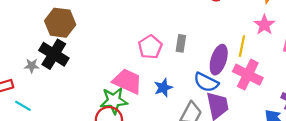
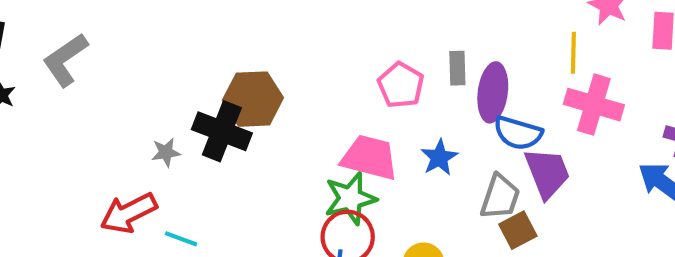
brown hexagon: (60, 23) -> (253, 99), moved
purple ellipse: (219, 60) -> (493, 92), moved
gray star: (32, 66) -> (166, 152), moved

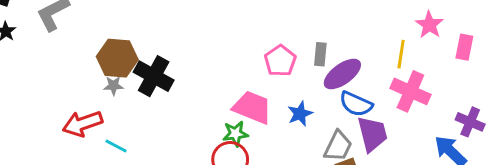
purple ellipse: (493, 92) -> (342, 74), turned 39
brown hexagon: (253, 99) -> (117, 58), moved
green star: (350, 198) -> (235, 134), size x0.7

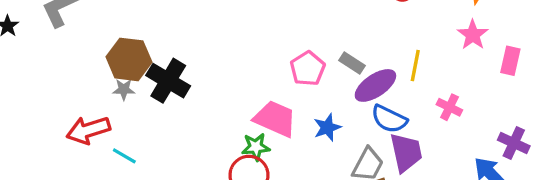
gray rectangle: (320, 54) -> (352, 63), turned -65
yellow line: (401, 54) -> (415, 66), moved
pink cross: (410, 91) -> (449, 107), size x0.6

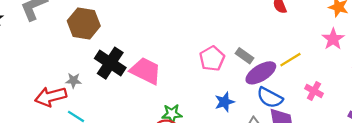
brown hexagon: (129, 59) -> (84, 23), moved
yellow line: (415, 66) -> (290, 60), turned 45
gray star: (124, 89) -> (74, 81), moved
pink trapezoid: (275, 119) -> (146, 71), moved

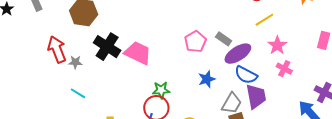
pink star: (333, 39) -> (277, 45), moved
yellow line: (290, 60) -> (264, 20), moved
red arrow: (51, 97) -> (57, 49), moved, turned 84

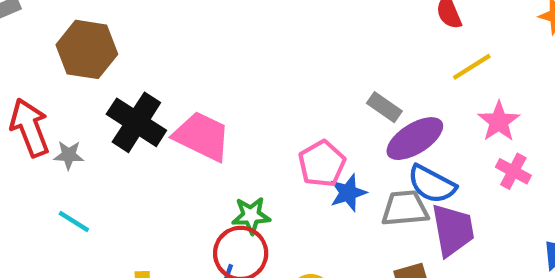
pink pentagon: (195, 42) -> (322, 164), moved
gray trapezoid: (232, 103) -> (405, 208), moved, turned -125

